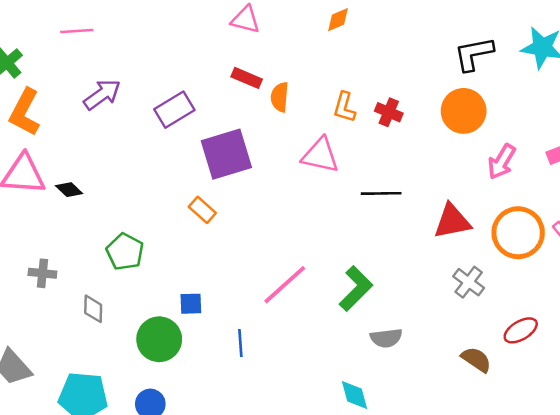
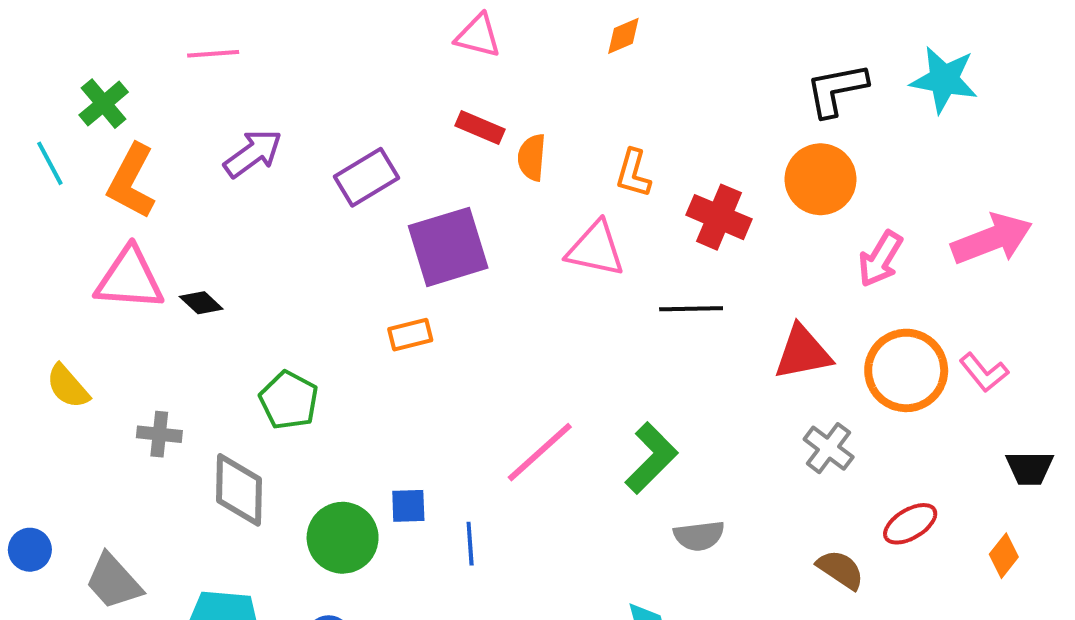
red cross: (389, 112) -> (719, 217), moved, size x1.4
orange rectangle: (202, 210) -> (410, 335), turned -56
blue square: (191, 304) -> (408, 506), moved
gray diamond: (93, 309) -> (239, 490), size x1.6

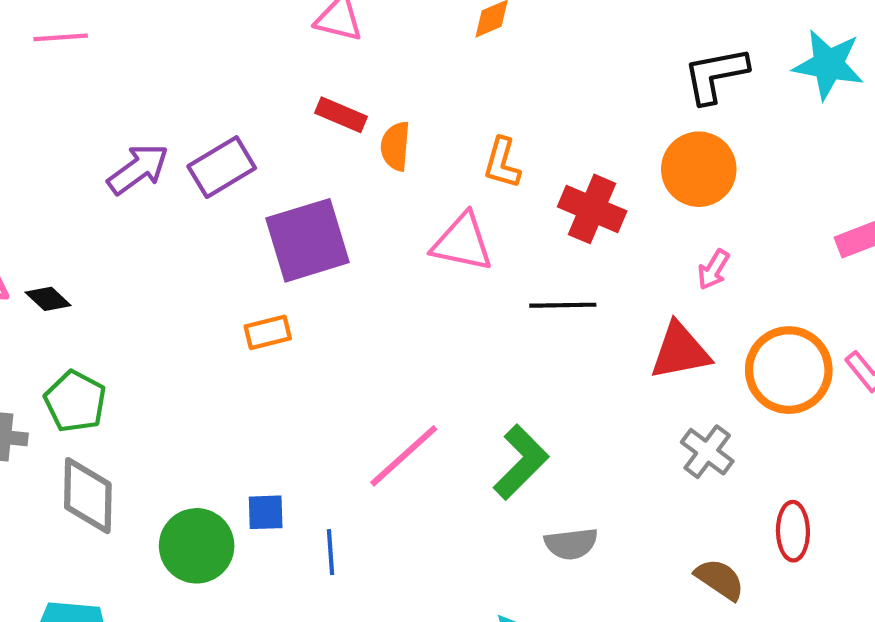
purple arrow: (253, 153) -> (138, 169), moved
pink arrow: (880, 259) -> (713, 270), moved, size x0.7
green pentagon: (289, 400) -> (75, 401), moved
red ellipse: (910, 524) -> (793, 531), turned -60

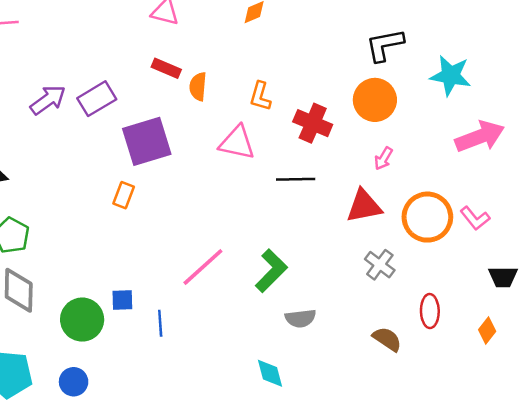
cyan star: (829, 65) -> (451, 76), moved
orange rectangle: (268, 332) -> (124, 195), turned -55

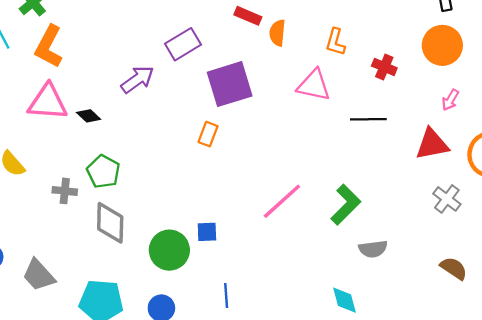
purple arrow: (48, 100) -> (138, 79), moved
red cross: (313, 123) -> (384, 67), size x0.7
blue line: (160, 323) -> (226, 296), moved

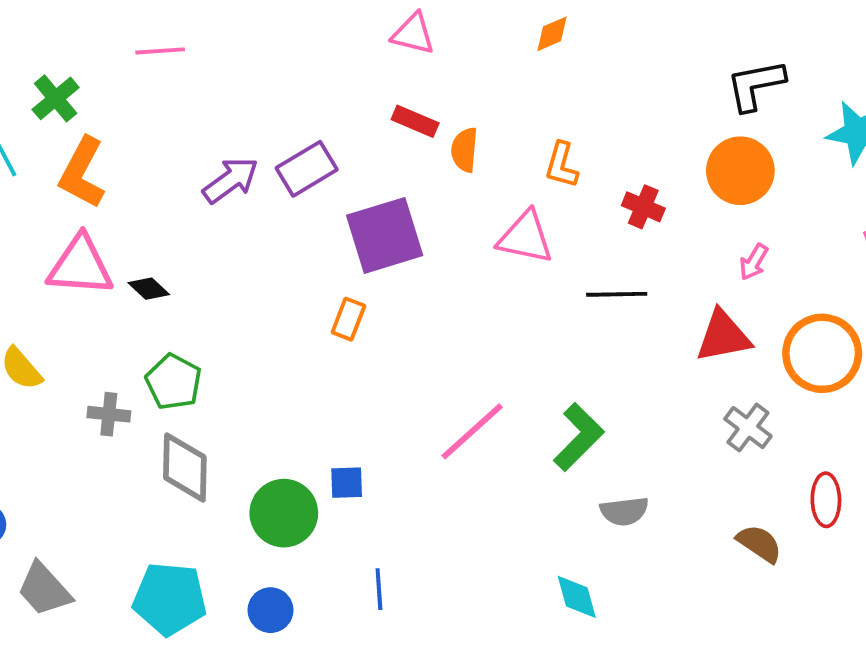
purple arrow: (138, 79) -> (231, 180), moved
gray trapezoid: (39, 275) -> (44, 589), moved

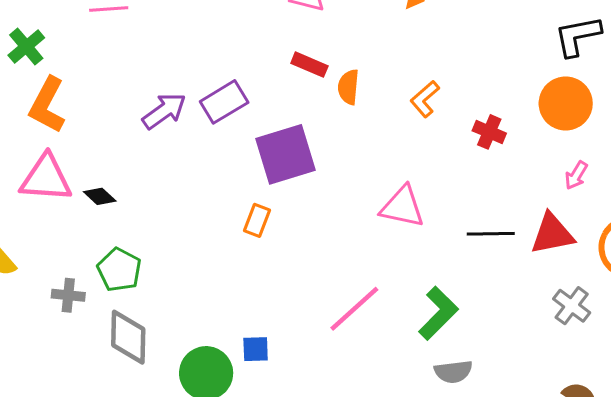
orange L-shape: (562, 165) -> (425, 99), turned 33
pink triangle: (525, 237) -> (402, 207), moved
black line: (617, 294) -> (491, 234), moved
gray semicircle: (624, 511) -> (453, 372), moved

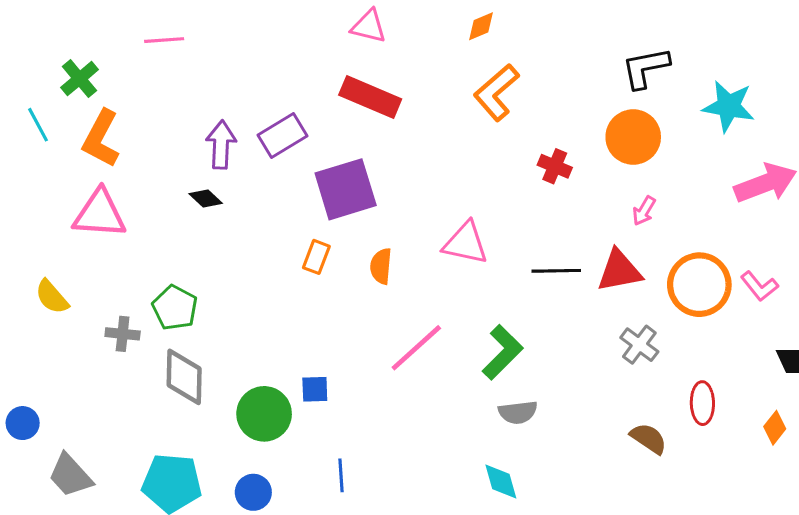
red rectangle: (309, 65) -> (370, 97), size x1.6
orange semicircle: (348, 87) -> (381, 266), moved
orange L-shape: (425, 99) -> (496, 92), moved, size x1.5
purple arrow: (164, 111) -> (221, 145), turned -51
black diamond: (100, 196) -> (206, 199), moved

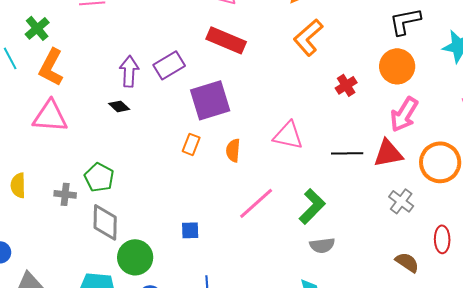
red cross: (555, 166) -> (346, 85), turned 35
pink arrow: (644, 211) -> (404, 114), size x1.8
yellow semicircle: (52, 297) -> (18, 185), moved, turned 40
green circle: (264, 414) -> (135, 257), moved

